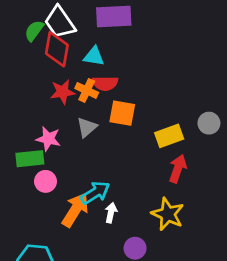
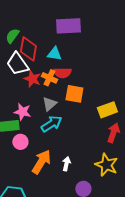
white trapezoid: (60, 22) -> (17, 64), moved
red star: (63, 92) -> (32, 79), turned 30
cyan arrow: (95, 193) -> (51, 124), moved

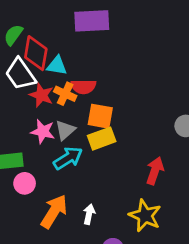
cyan triangle: (54, 54) -> (57, 66), moved
yellow rectangle: (107, 110) -> (102, 139), moved
pink star: (22, 112) -> (43, 132), moved

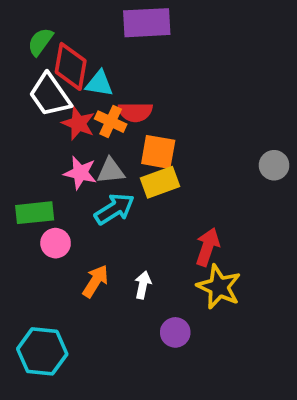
gray triangle: (65, 130) -> (111, 171), turned 35
red arrow: (155, 171) -> (208, 247), moved
orange arrow: (54, 211) -> (95, 281), size x0.7

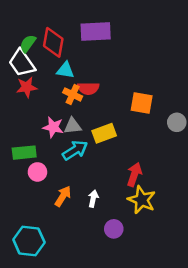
red diamond: (71, 66) -> (53, 42), moved
white trapezoid: (50, 95) -> (22, 63), moved
red star: (78, 123) -> (27, 87), moved, turned -30
orange square: (158, 152) -> (142, 103), moved

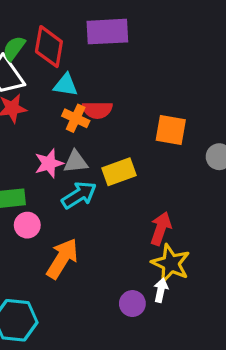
pink star: (53, 127) -> (49, 163), turned -30
orange arrow: (63, 196) -> (62, 258), size x1.4
white arrow: (93, 199) -> (161, 290), moved

